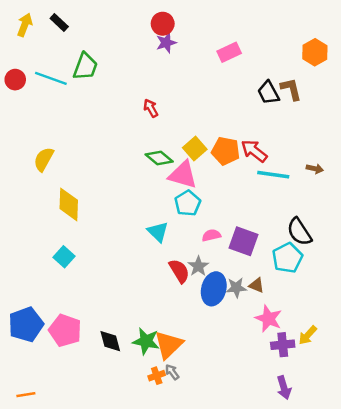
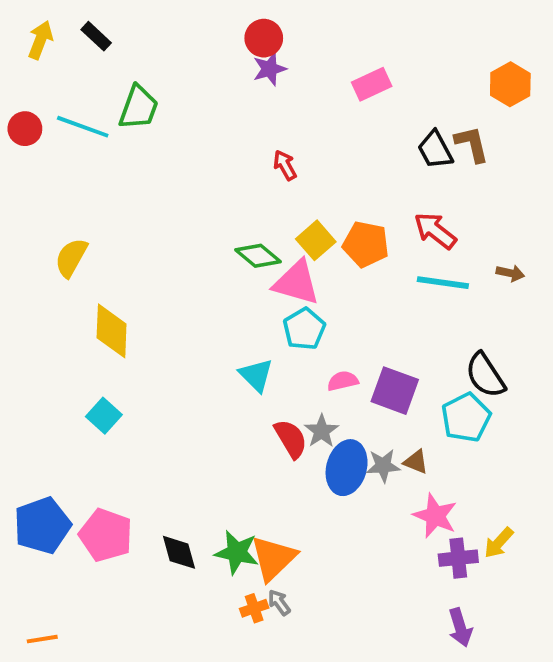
red arrow: (151, 108) -> (285, 165), moved
red arrow: (254, 151) -> (435, 231), moved

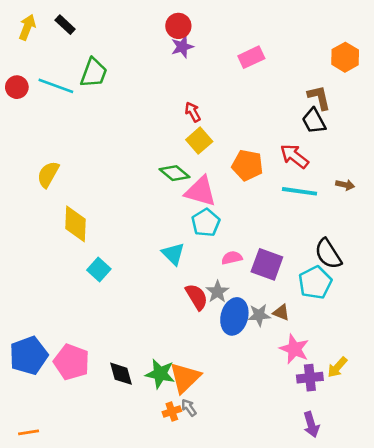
black trapezoid: (435, 150) -> (314, 121), moved
yellow square: (316, 240) -> (199, 141), moved
cyan square: (104, 416) -> (99, 270), moved

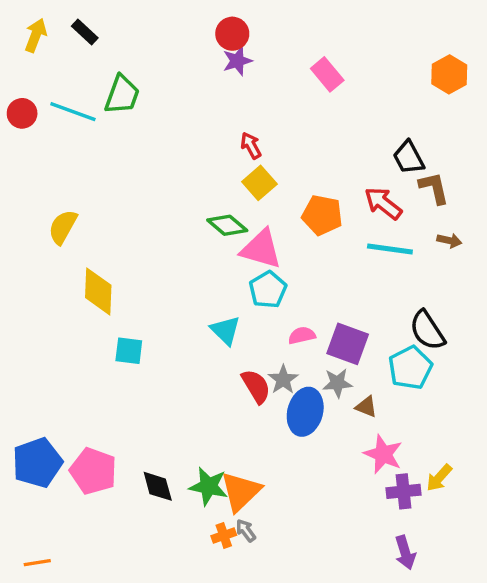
pink rectangle: (251, 57) -> (327, 74), turned 75
brown L-shape: (319, 98) -> (434, 188), moved
cyan square: (99, 270) -> (129, 351), turned -35
gray star: (259, 315) -> (337, 383), moved

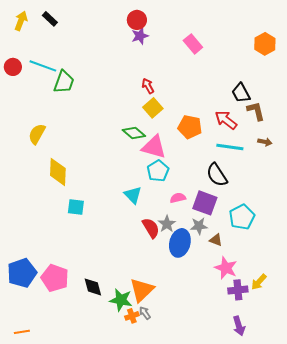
green trapezoid: (122, 95) -> (64, 82), moved
black semicircle: (427, 330) -> (217, 175), moved
green star: (209, 486) -> (121, 300), moved

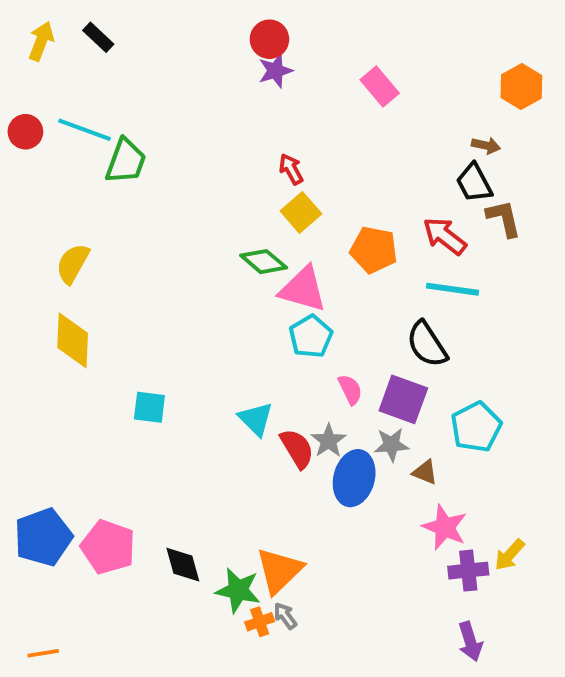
brown arrow: (265, 142) -> (486, 145), moved
yellow diamond: (58, 172) -> (73, 340), moved
cyan triangle: (133, 195) -> (256, 419), moved
pink semicircle: (178, 198) -> (350, 390), turned 77

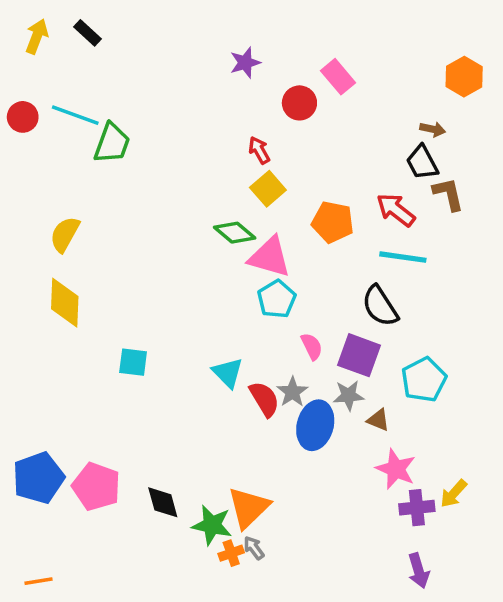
red circle: (269, 39) -> (299, 103), moved

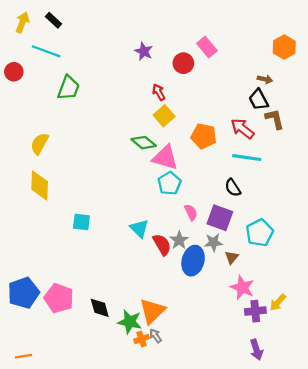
purple star: (245, 63) -> (144, 51), moved, turned -30
cyan line: (75, 115) -> (46, 51), moved
black semicircle: (380, 306) -> (233, 188), size x0.7
brown triangle: (378, 420) -> (232, 257), turned 48

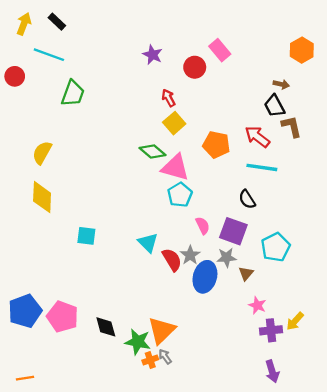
pink star: (242, 287) -> (257, 305), size x0.7

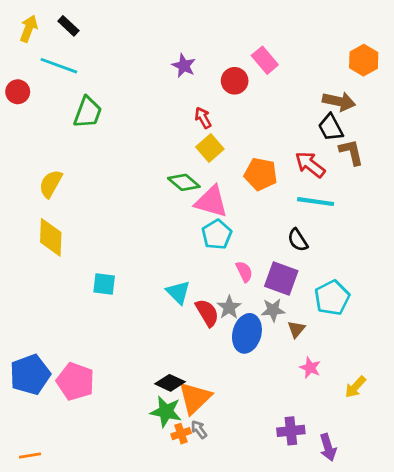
brown arrow: (281, 84) -> (339, 101), size x1.6
black diamond: (106, 327) -> (170, 383), moved, turned -50
purple cross: (271, 330) -> (291, 431), moved

